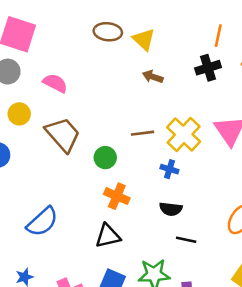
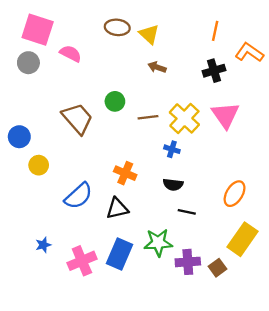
black cross: (208, 68) -> (214, 71), moved
pink semicircle: (55, 83) -> (71, 54), moved
yellow circle: (19, 114) -> (39, 165), moved
green circle: (105, 158) -> (115, 101), moved
blue semicircle: (42, 222) -> (79, 196), moved

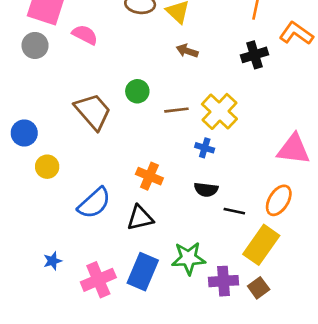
pink triangle: (225, 115) -> (294, 149), moved, turned -48
black line: (187, 212) -> (234, 211), moved
yellow rectangle: (242, 239) -> (261, 245), moved

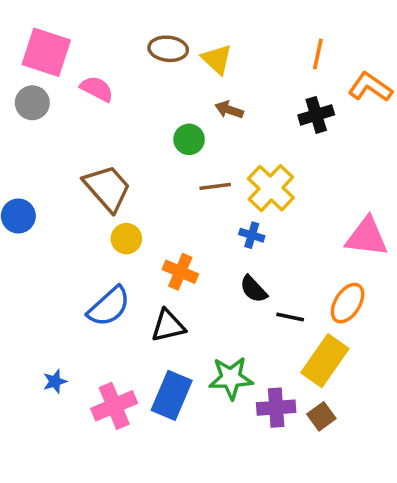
green circle: (137, 91) -> (189, 139), moved
yellow circle: (47, 167) -> (126, 239), moved
black semicircle: (206, 190) -> (253, 289), turned 40

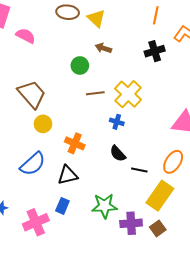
blue rectangle: (172, 395) -> (62, 206), moved, size x0.6

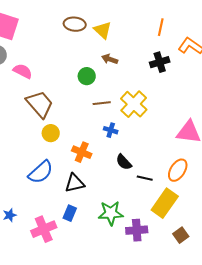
pink semicircle: (26, 36) -> (23, 71), moved
blue cross: (117, 122) -> (111, 130), moved
brown square: (158, 228) -> (181, 235), moved

